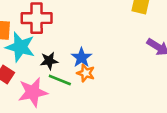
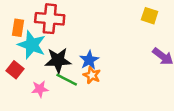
black star: (49, 61) -> (58, 60), size x1.5
pink star: (33, 92) -> (40, 89), size x0.6

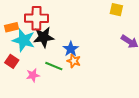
orange rectangle: (18, 28) -> (12, 27), turned 72
black star: (58, 60) -> (44, 37), moved

